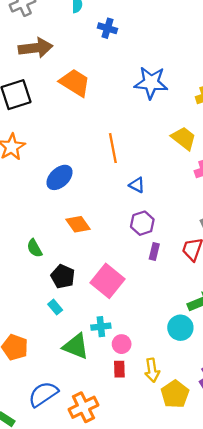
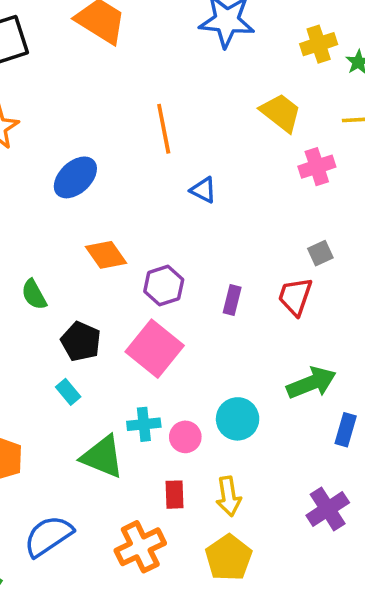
purple hexagon: (142, 223) -> (164, 286), moved
cyan circle: (180, 328) -> (238, 419), moved
pink circle: (122, 344) -> (185, 437), moved
yellow pentagon: (175, 394) -> (229, 558), moved
orange cross: (83, 407) -> (140, 547), moved

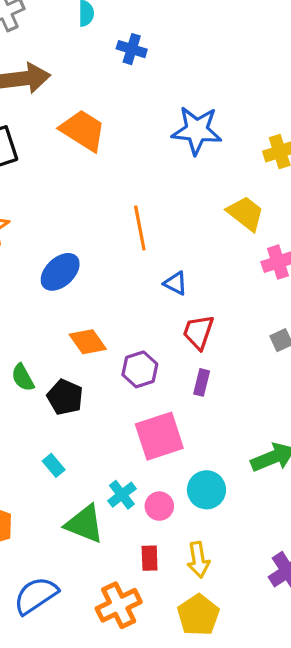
red trapezoid: (295, 296) -> (198, 332), moved
black pentagon: (81, 341) -> (65, 397), moved
pink square: (155, 349) -> (159, 436), moved, turned 33
cyan cross: (144, 424) -> (122, 495), turned -32

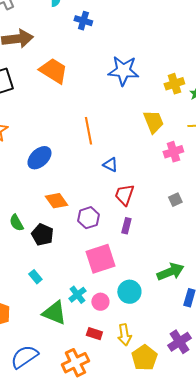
yellow trapezoid: (246, 213) -> (153, 122), turned 30
red rectangle: (150, 558) -> (94, 334), turned -70
yellow pentagon: (198, 615) -> (144, 358), moved

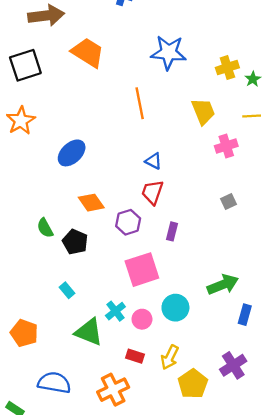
orange line: (88, 131) -> (140, 103), moved
red trapezoid: (124, 195) -> (152, 192), moved
yellow arrow: (124, 335) -> (170, 357), turned 35
blue semicircle: (24, 357) -> (54, 383), turned 44

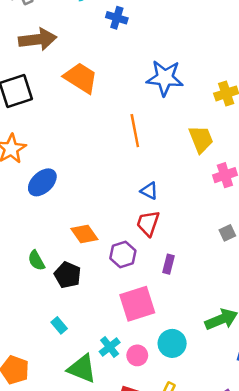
blue ellipse: (72, 153) -> (42, 182), moved

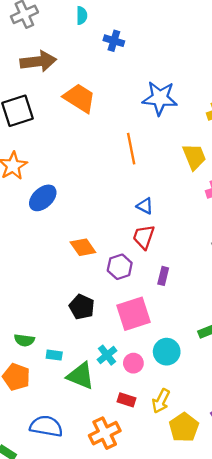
green semicircle: (36, 260) -> (24, 340), moved, turned -54
black pentagon: (68, 275) -> (82, 307), moved
cyan rectangle: (59, 325) -> (54, 355), moved, turned -42

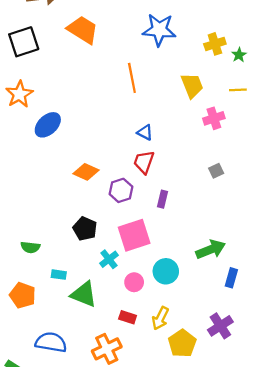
orange diamond: (83, 247) -> (86, 172), turned -30
green semicircle: (24, 340) -> (30, 247), moved
cyan cross: (107, 355) -> (109, 259), moved

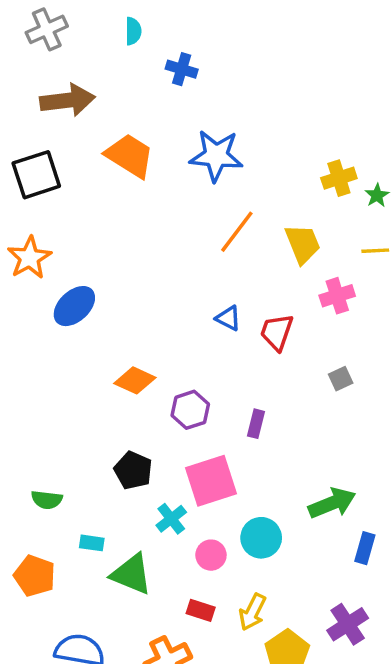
blue star: (159, 30) -> (216, 156), moved
orange line: (132, 78) -> (237, 232), moved, turned 48
red trapezoid: (144, 162) -> (277, 332), moved

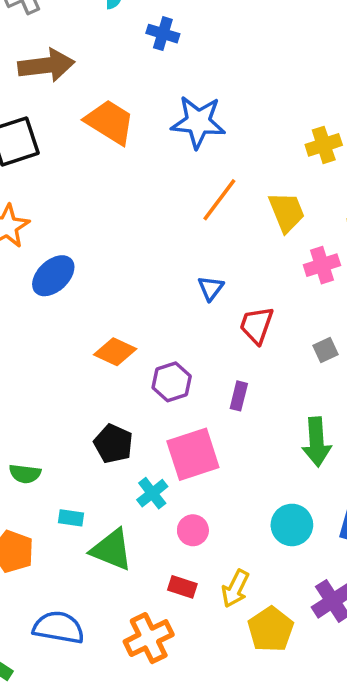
blue triangle: (228, 318) -> (211, 288), turned 40
red trapezoid: (277, 332) -> (257, 325), moved
green arrow: (332, 503) -> (317, 442), moved, turned 108
cyan circle: (261, 538) -> (292, 525), moved

